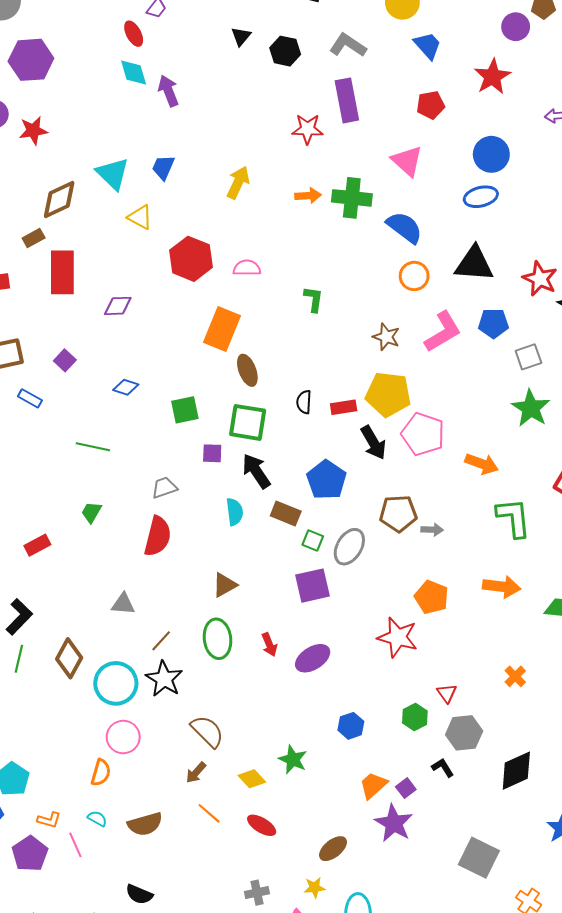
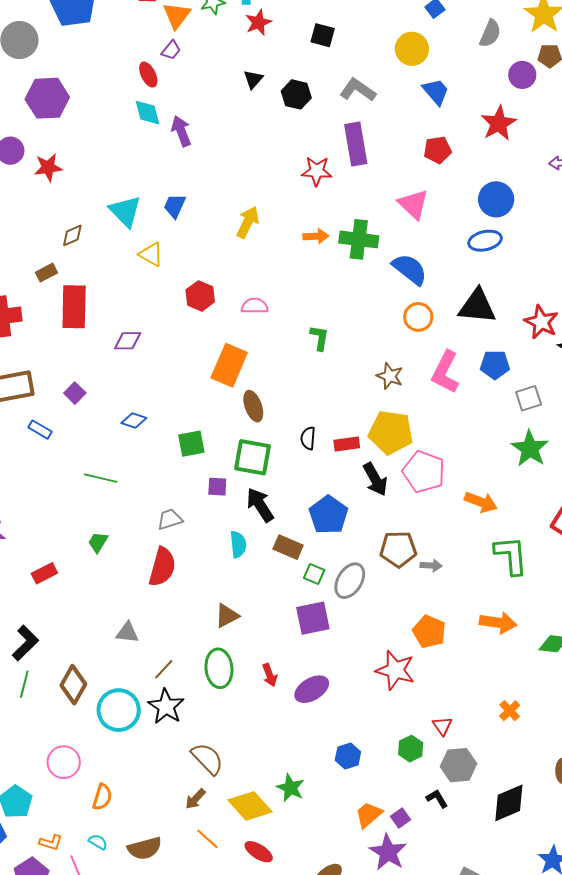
brown diamond: (59, 199) -> (72, 235), size x0.6
red hexagon: (191, 259) -> (200, 296), size x0.7
pink L-shape: (443, 332) -> (445, 372), turned 147
pink circle: (123, 737) -> (64, 762), moved
yellow diamond: (252, 779) -> (250, 806), size x1.6

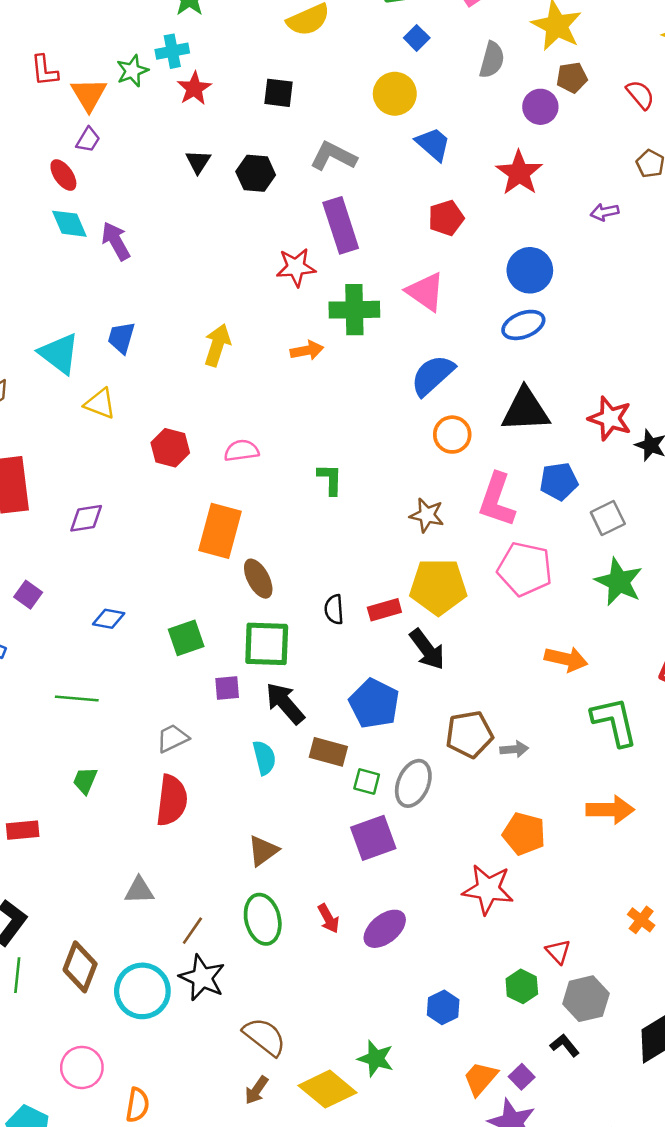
green cross: (359, 239) -> (354, 310), moved
blue semicircle: (410, 269) -> (433, 375), turned -72
pink pentagon: (424, 472) -> (525, 569), moved
red rectangle: (44, 573) -> (23, 830), turned 30

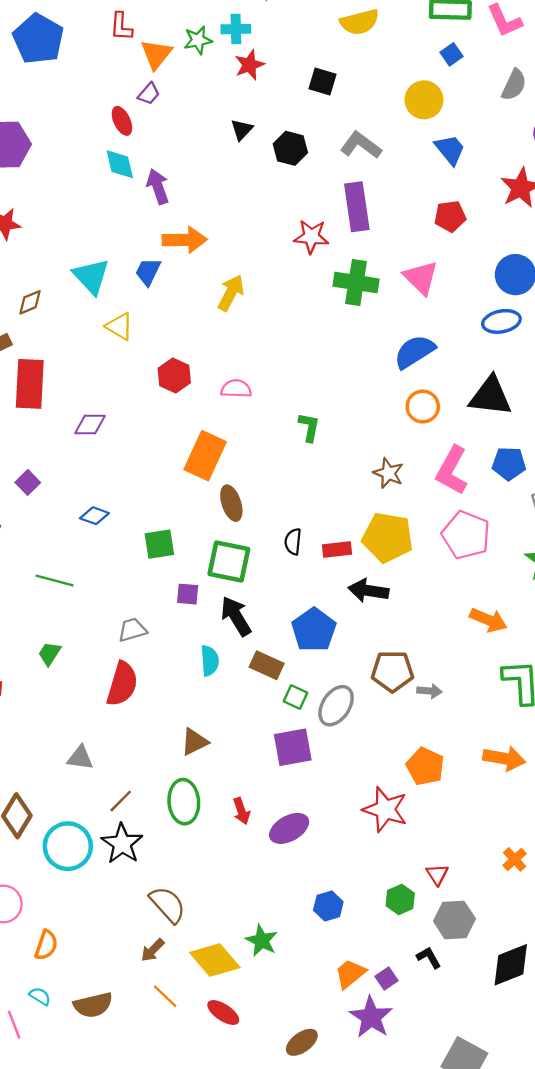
orange arrow: (307, 350) -> (185, 240), moved, size x1.5
black arrow: (427, 649) -> (368, 591), turned 126

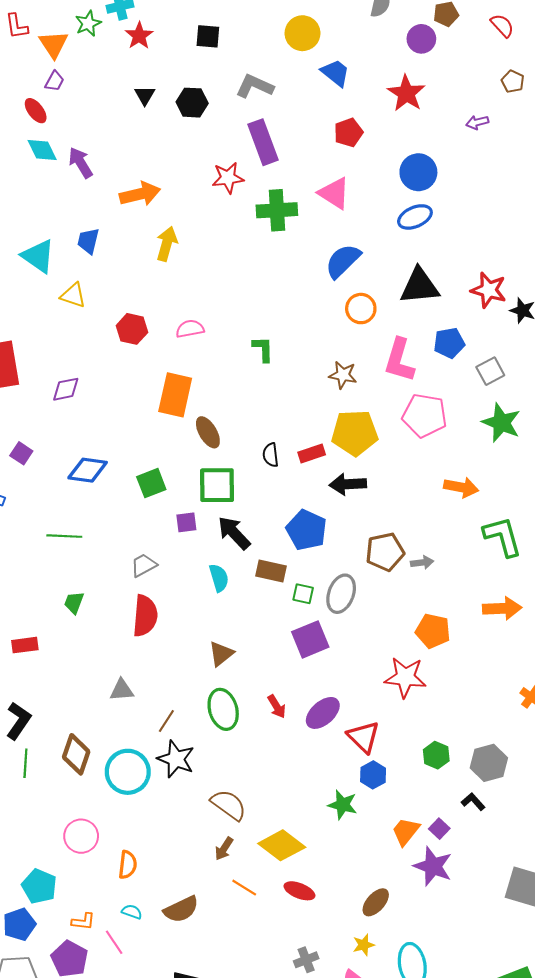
orange arrow: (185, 240) -> (140, 194), moved
blue diamond: (94, 516) -> (88, 470), size x1.5
red triangle: (437, 875) -> (363, 737), moved, size x1.6
green star: (262, 941) -> (343, 805), moved

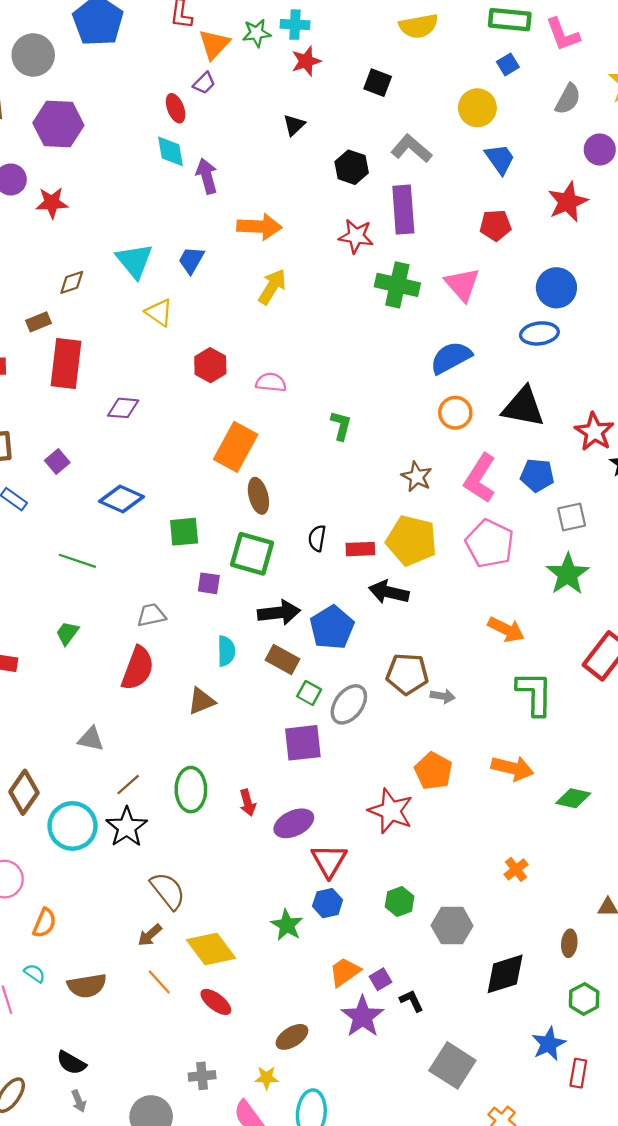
black hexagon: (192, 103) -> (352, 167), moved
black arrow: (234, 533) -> (279, 613), moved, turned 111
brown triangle: (221, 654) -> (201, 701), moved
black L-shape: (473, 802) -> (411, 1001), moved

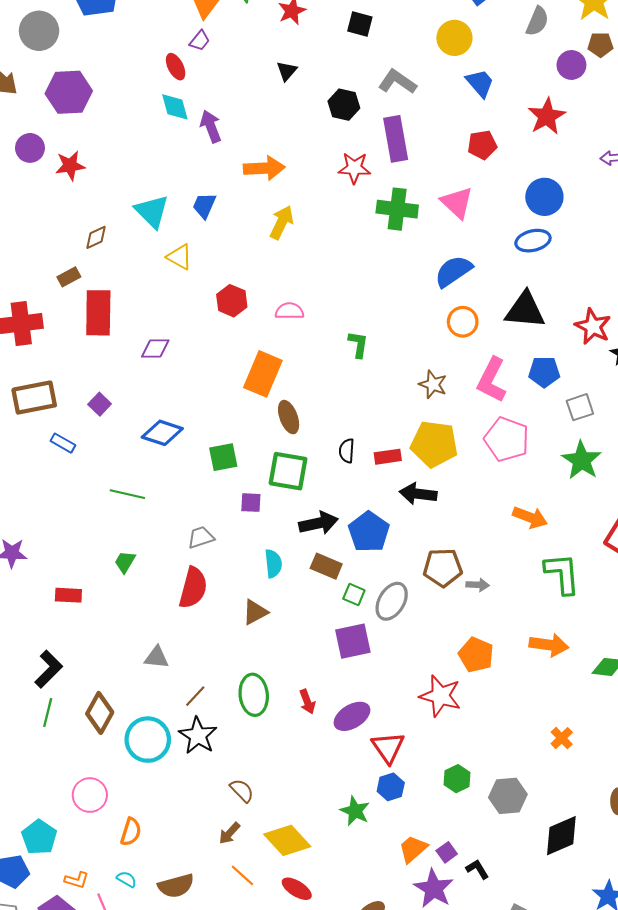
brown semicircle: (168, 891) -> (242, 791), size x0.7

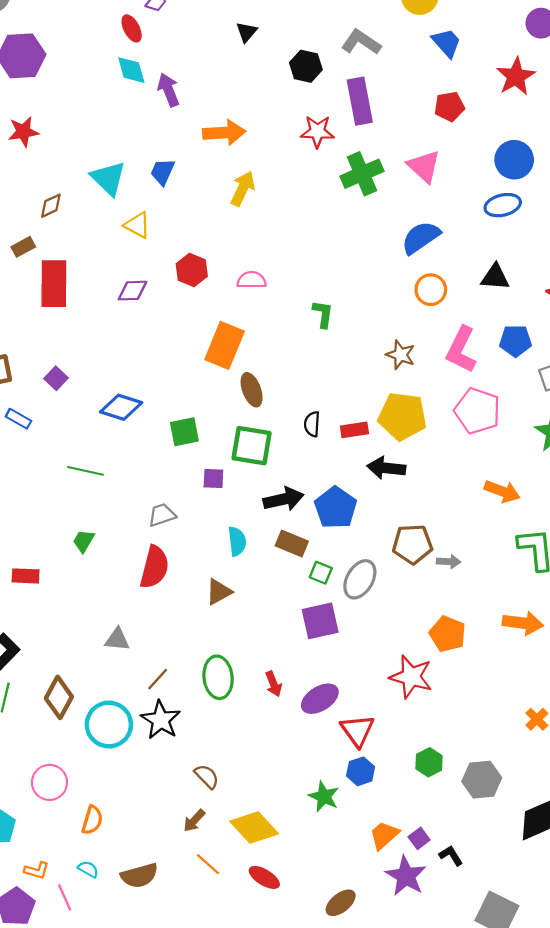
green cross: (397, 209) -> (362, 174), turned -30
black triangle: (525, 310) -> (495, 277), size x0.7
purple diamond: (155, 349) -> (132, 291), moved

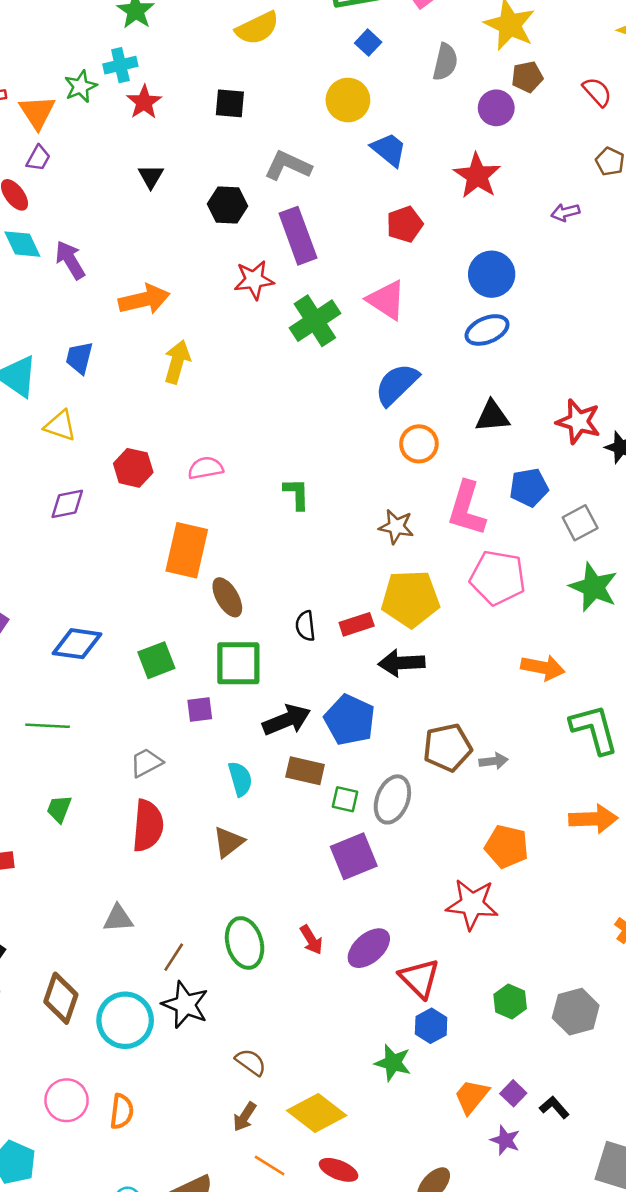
orange semicircle: (92, 820) -> (122, 1111), moved
purple star: (406, 876) -> (505, 1140), size x0.6

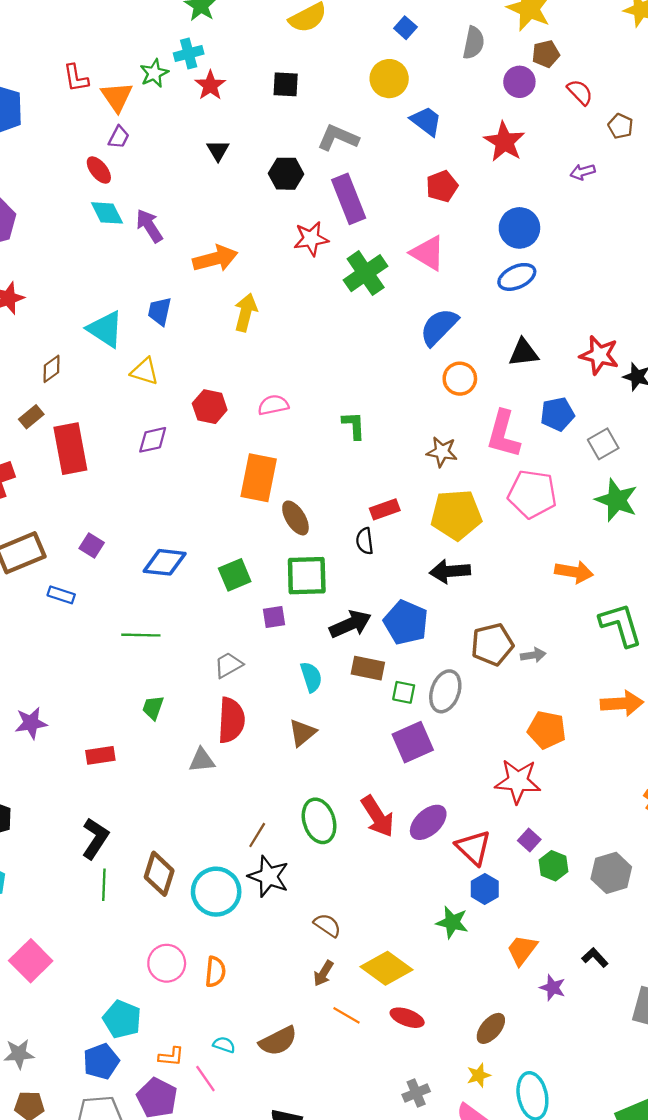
red semicircle: (597, 92) -> (580, 92), moved
red rectangle: (357, 624) -> (385, 509), moved
gray triangle: (118, 918) -> (202, 760), moved
red arrow: (311, 940) -> (378, 816), size x1.6
purple square: (513, 1093) -> (529, 840), moved

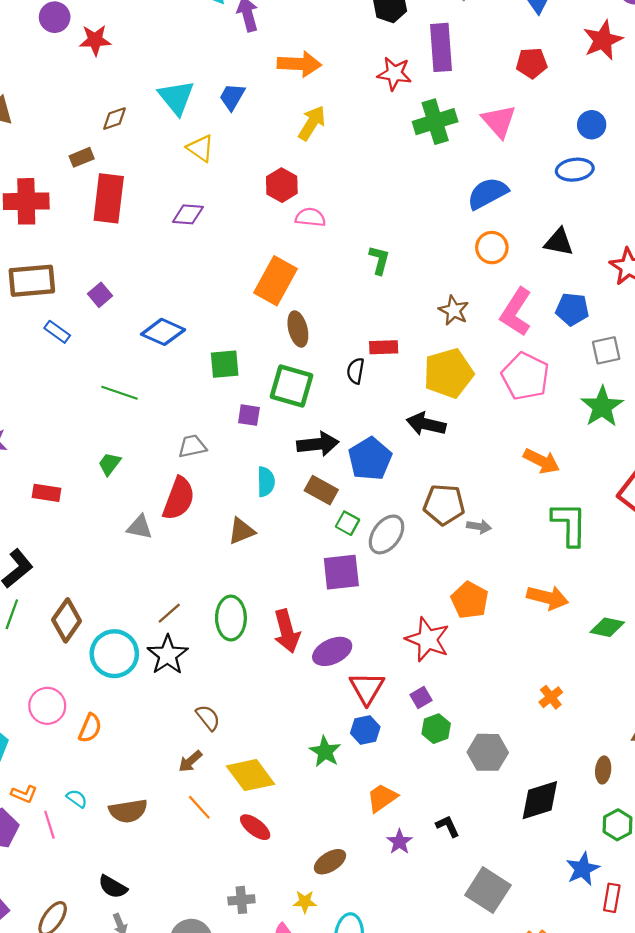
blue circle: (519, 228) -> (592, 125), size x0.7
red hexagon: (210, 407) -> (282, 185), moved
yellow pentagon: (456, 515) -> (449, 373), turned -30

